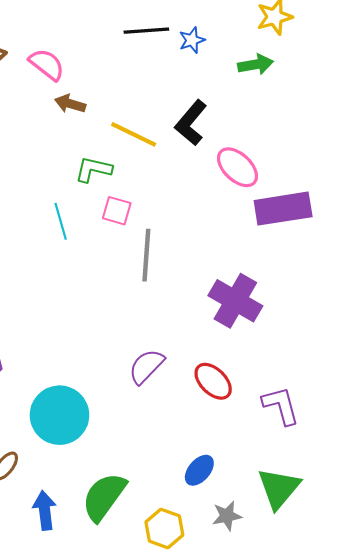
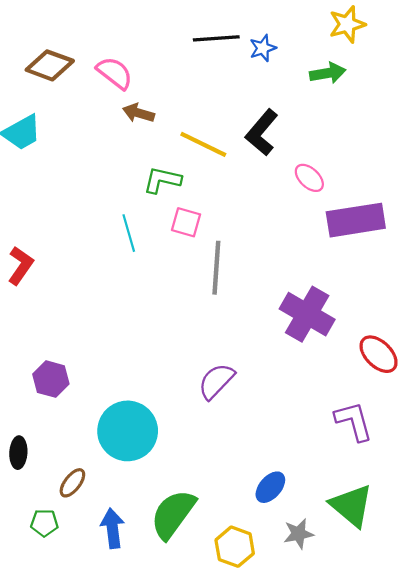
pink ellipse: (237, 167) -> (309, 178), size x0.7
red ellipse: (213, 381) -> (379, 354), moved
green triangle: (279, 488) -> (351, 506), turned -30

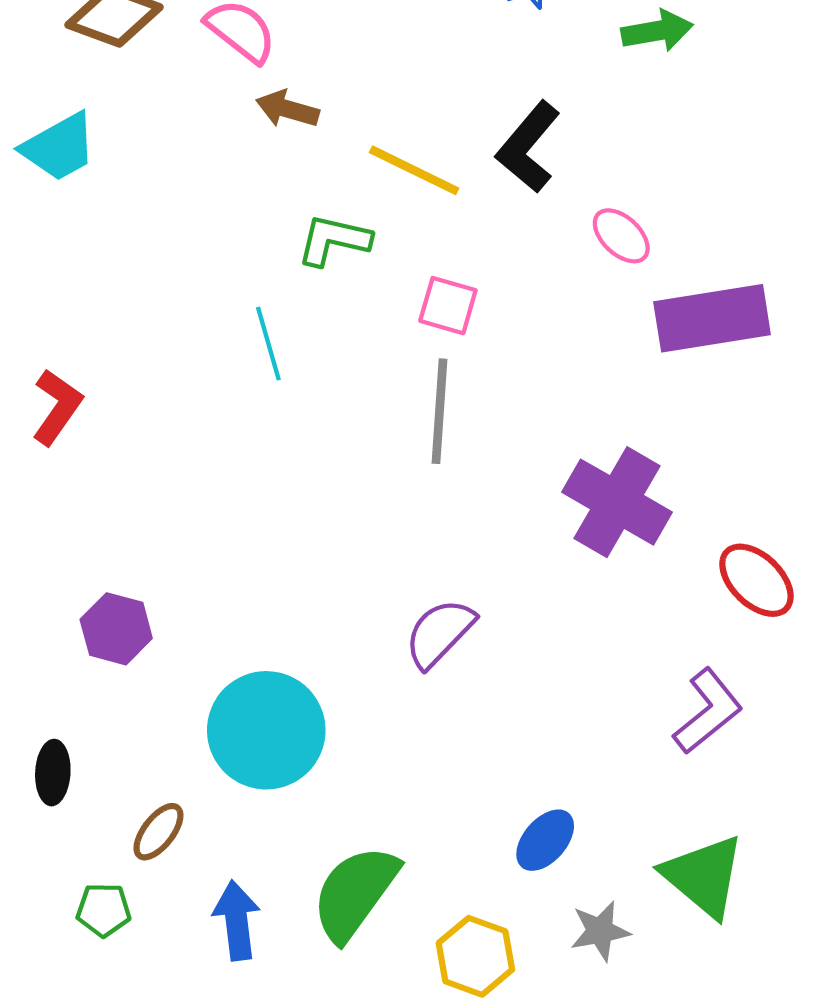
pink square: (186, 222) -> (448, 306), moved
purple L-shape: (354, 421) -> (708, 711), turned 66

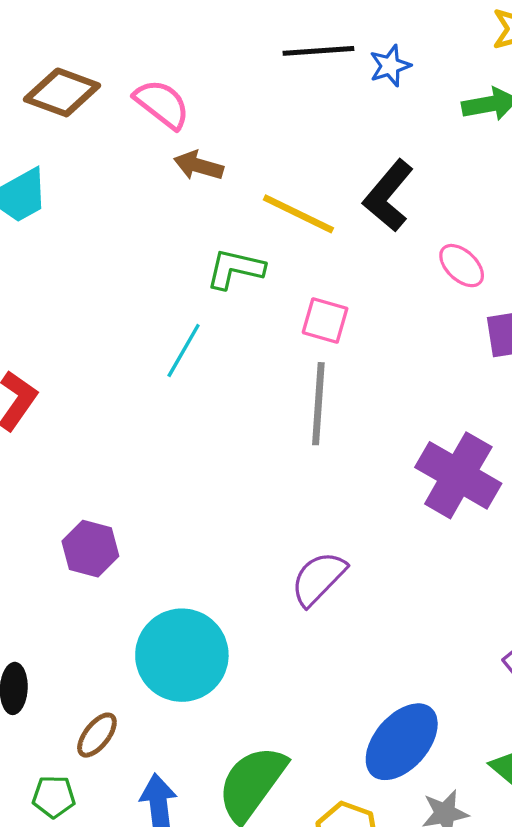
cyan line: (268, 344) -> (184, 350), turned 46
purple hexagon: (116, 629) -> (90, 549), moved
blue ellipse: (545, 840) -> (402, 742), size x1.6

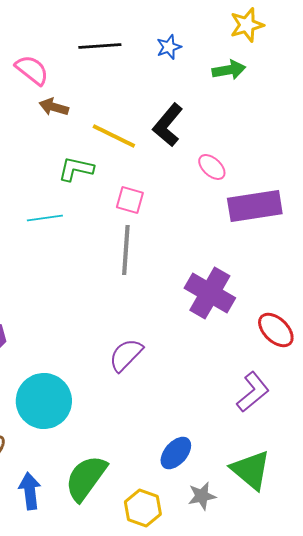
black line: (318, 51) -> (100, 46), moved
cyan line: (184, 350) -> (45, 218), turned 52
blue ellipse: (402, 742) -> (176, 453), size x0.7

